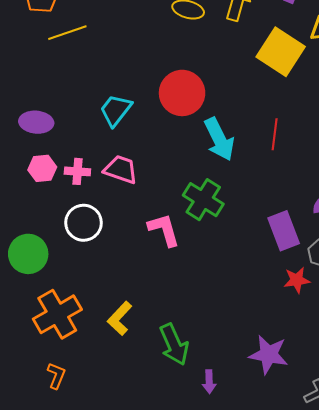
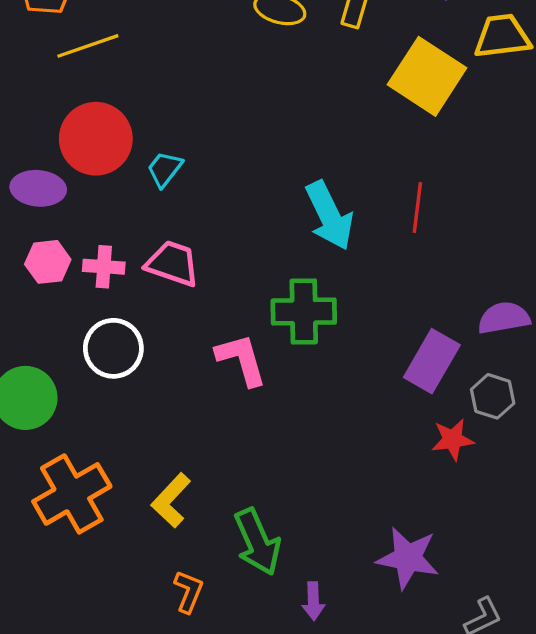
red circle: (182, 93) -> (96, 139), moved
cyan trapezoid: (116, 110) -> (165, 169), size x0.7
green cross: (203, 200) -> (304, 312), turned -33
purple rectangle: (284, 231) -> (432, 361), turned 51
orange L-shape: (56, 376) -> (189, 592), moved

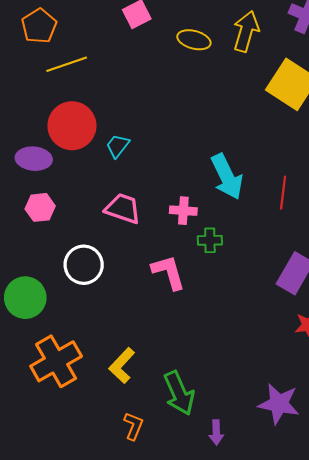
red line: (417, 208) -> (283, 193), moved
pink cross: (104, 267) -> (183, 211), moved
green cross: (304, 312) -> (210, 240), size x0.6

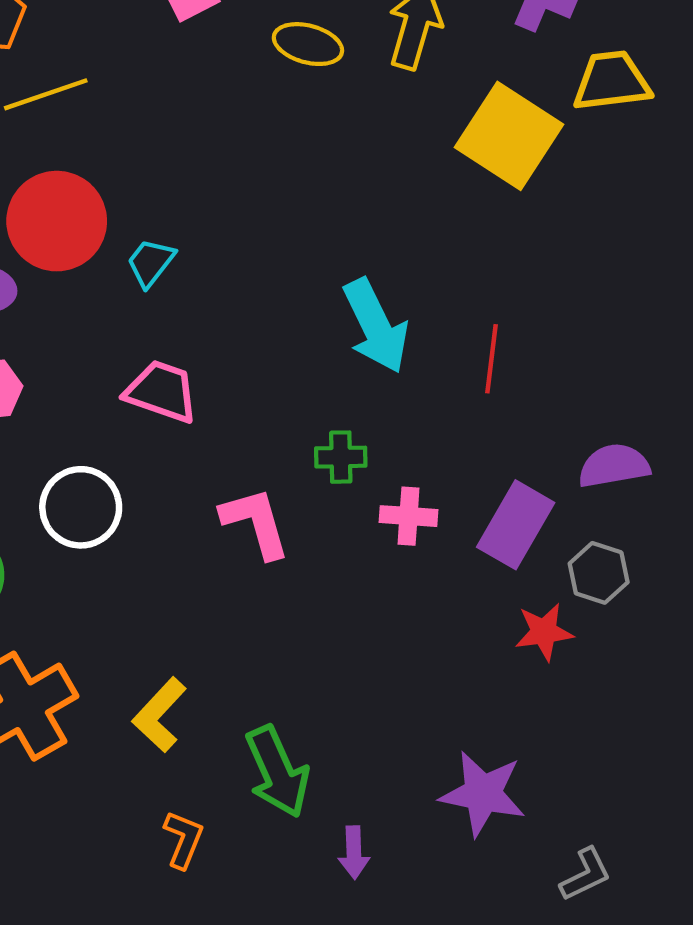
pink cross: (183, 211) -> (408, 516), moved

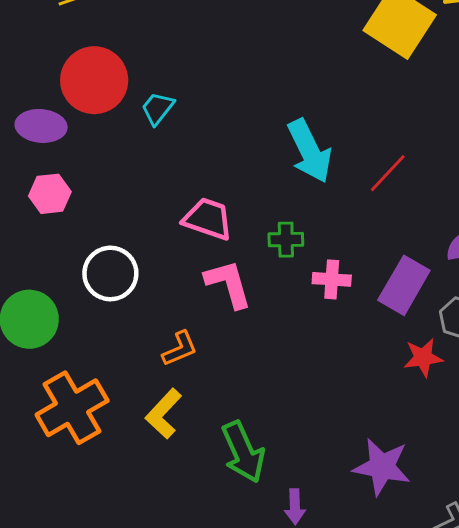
red line: (492, 359) -> (388, 173), turned 36
pink trapezoid: (162, 392) -> (208, 219), moved
orange L-shape: (183, 839) -> (180, 349), moved, turned 45

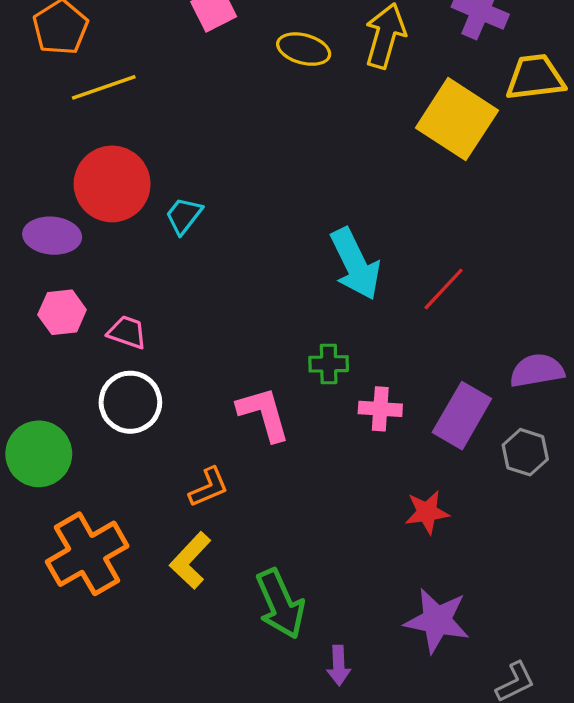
pink trapezoid: (208, 219) -> (127, 332), moved, size x0.7
red star: (423, 358) -> (427, 512), moved

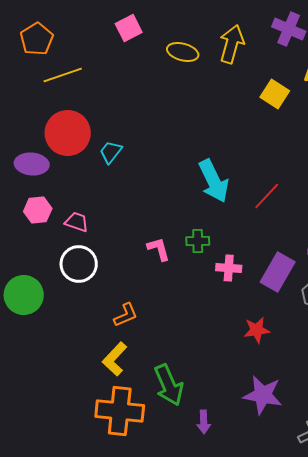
yellow square: (457, 119) -> (275, 94), size x0.6
pink L-shape: (264, 414) -> (159, 249), moved, size x0.7
orange cross: (87, 554) -> (120, 411), moved, turned 36

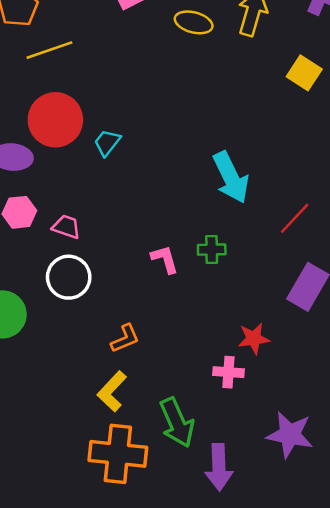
red line: (267, 196) -> (295, 218), moved
pink cross: (229, 268) -> (228, 372), moved
red star: (257, 330) -> (254, 338), moved
purple arrow: (204, 422) -> (219, 467), size x1.6

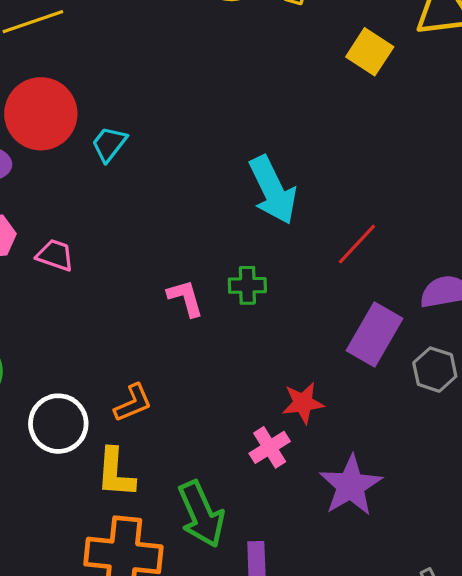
white circle: (69, 277) -> (58, 424), moved
pink cross: (228, 372) -> (270, 447), turned -36
yellow L-shape: (112, 391) -> (115, 473), turned -39
purple star: (290, 435) -> (351, 486), moved, turned 30

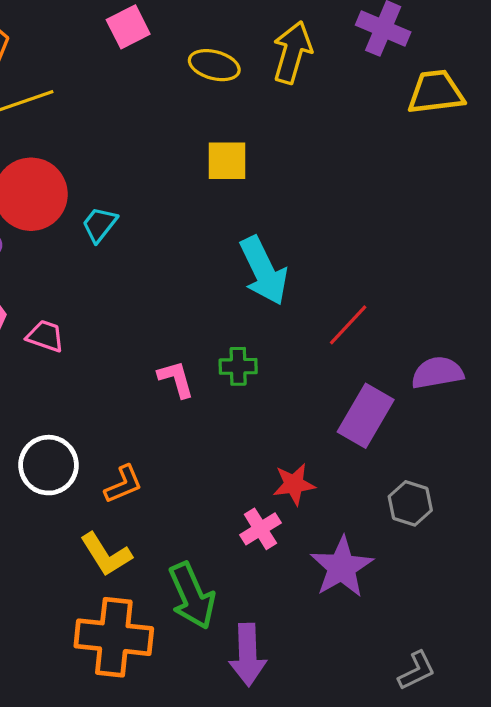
yellow square: (370, 52) -> (227, 161), moved, turned -33
gray hexagon: (435, 370) -> (410, 503), moved
white circle: (58, 424) -> (48, 465), moved
yellow L-shape: (115, 473) -> (106, 554), turned -36

